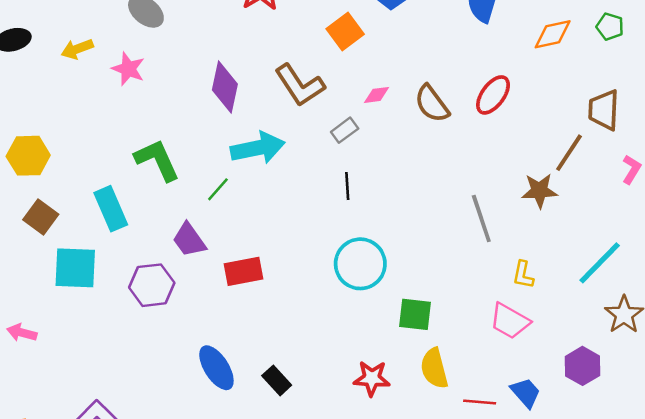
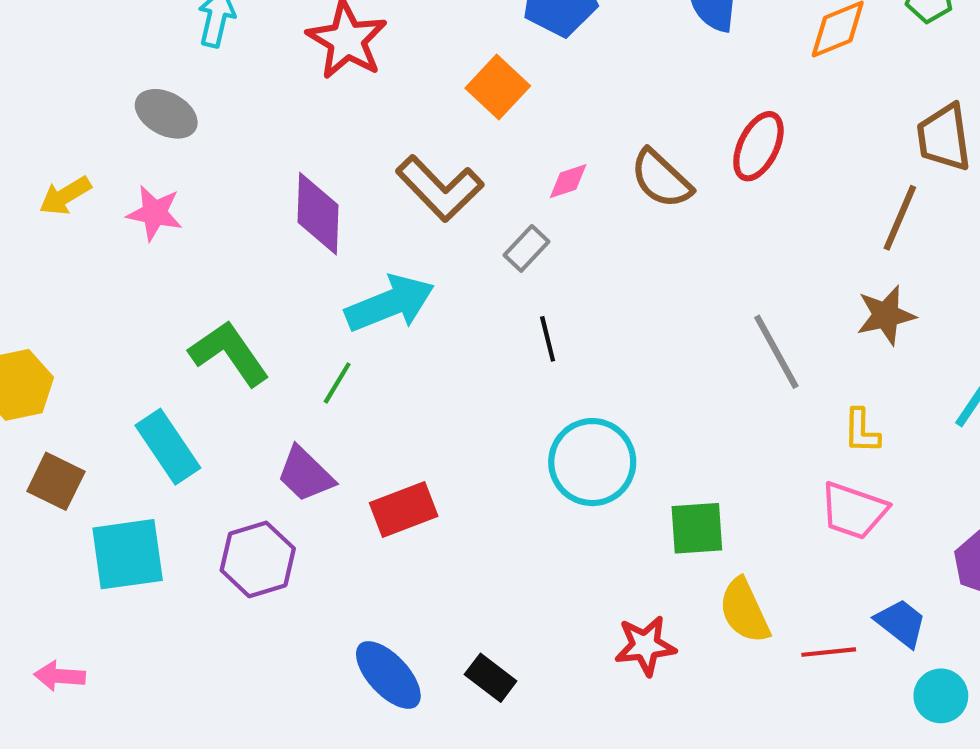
brown star: (539, 191) -> (886, 315), moved

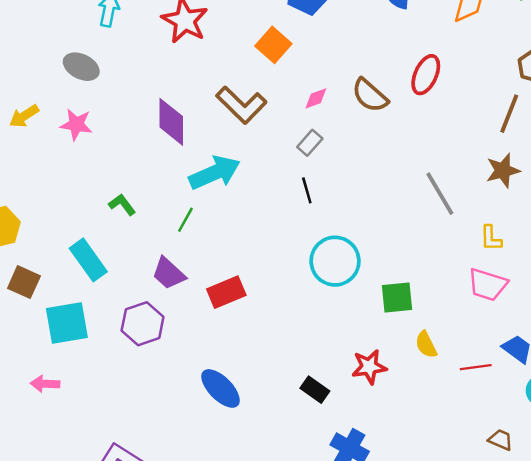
gray rectangle: (527, 248) -> (310, 143), moved
green L-shape: (229, 353) -> (122, 205), size x0.6
yellow semicircle: (744, 611) -> (426, 345), size x0.7
pink arrow: (60, 676) -> (45, 384), moved
black rectangle: (491, 678) -> (315, 390), moved

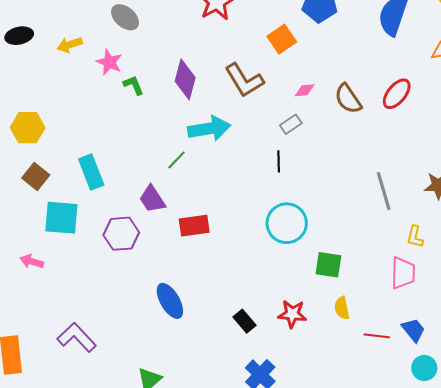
green L-shape: (122, 205) -> (133, 85), moved
pink trapezoid: (488, 285) -> (403, 273), turned -120

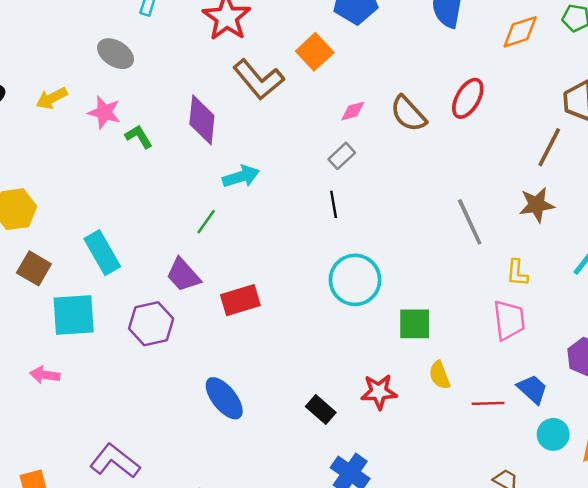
brown L-shape: (244, 80) -> (258, 79), moved
cyan arrow: (209, 129) -> (241, 176), size x0.7

